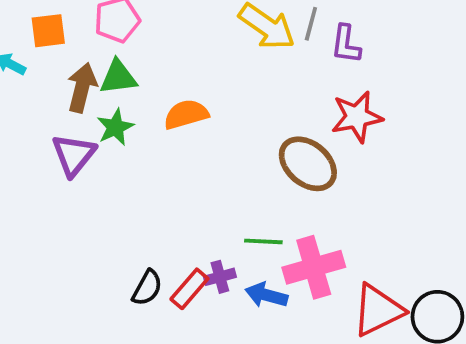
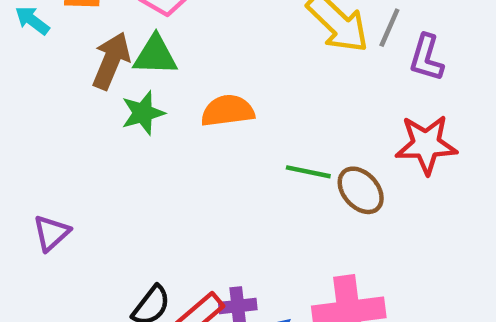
purple triangle: (74, 155) -> (51, 233), moved, size x0.7
brown ellipse: (308, 164) -> (361, 190), size x0.7
green line: (263, 241) -> (308, 172), moved

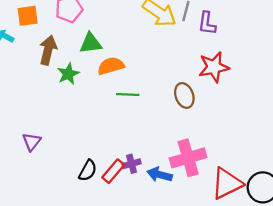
green triangle: (155, 55) -> (91, 43), moved
green line: (308, 172) -> (128, 94), moved
brown ellipse: (361, 190) -> (184, 95), turned 30

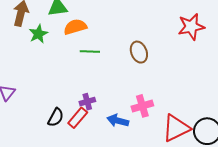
red star: (214, 67) -> (191, 27), moved
pink cross: (188, 158) -> (142, 106), size x0.7
purple cross: (132, 164) -> (87, 102), moved

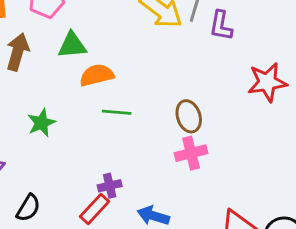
green star: (38, 34) -> (41, 123), moved
pink cross: (142, 106) -> (191, 153), moved
black semicircle: (56, 117) -> (28, 208), moved

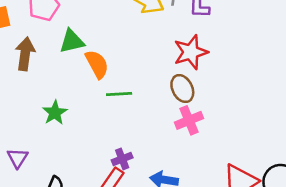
orange semicircle: (97, 75) -> (97, 64), turned 84
red star: (267, 82) -> (191, 52), moved

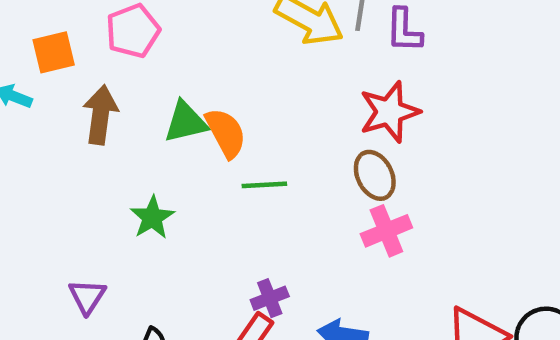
green triangle: (72, 41) -> (186, 122), moved

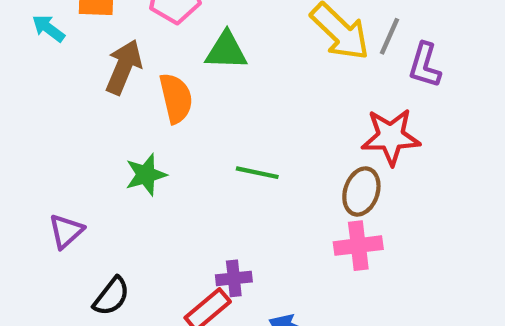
green triangle: (186, 122) -> (226, 51), moved
orange semicircle: (226, 133) -> (176, 98), moved
brown ellipse: (375, 175) -> (361, 191), turned 30

